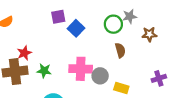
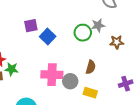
brown semicircle: (120, 50) -> (91, 67), moved, turned 32
green star: (44, 71) -> (11, 69), moved

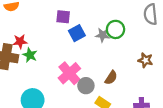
gray star: (98, 25) -> (103, 35), moved
green circle: (83, 33) -> (115, 29), moved
pink cross: (52, 75) -> (69, 73), turned 30

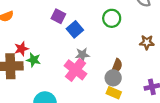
purple square: (63, 17) -> (58, 16), turned 32
gray star: (103, 35) -> (82, 55), moved
gray circle: (86, 86) -> (113, 78), moved

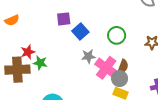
purple square: (58, 16) -> (64, 19), turned -32
green circle: (112, 18) -> (117, 35), moved
pink cross: (76, 70) -> (106, 68), moved

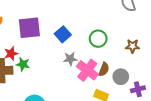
purple square: (64, 19) -> (29, 28), moved, size x1.6
gray circle: (120, 79) -> (121, 77), moved

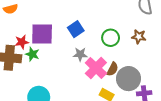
purple square: (29, 28) -> (42, 34), moved
brown star: (133, 46) -> (139, 37), moved
gray circle: (121, 77) -> (129, 79), size x1.5

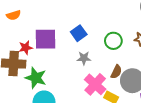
green star: (32, 54) -> (36, 78), moved, size x1.5
pink cross: (96, 68) -> (95, 84), moved

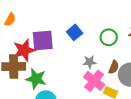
orange semicircle: (14, 15) -> (10, 20), turned -40
red star: (26, 48) -> (24, 50), size x1.6
gray star: (84, 58) -> (90, 62), moved

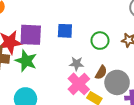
blue square: (75, 32) -> (65, 31), turned 35
green star: (36, 79) -> (26, 61), moved

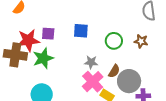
purple square: (31, 35) -> (48, 34), size x0.6
green star: (26, 61) -> (43, 58), turned 30

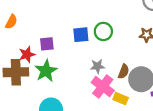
red star: (28, 40) -> (27, 54), size x0.7
green circle: (114, 41) -> (103, 31), moved

